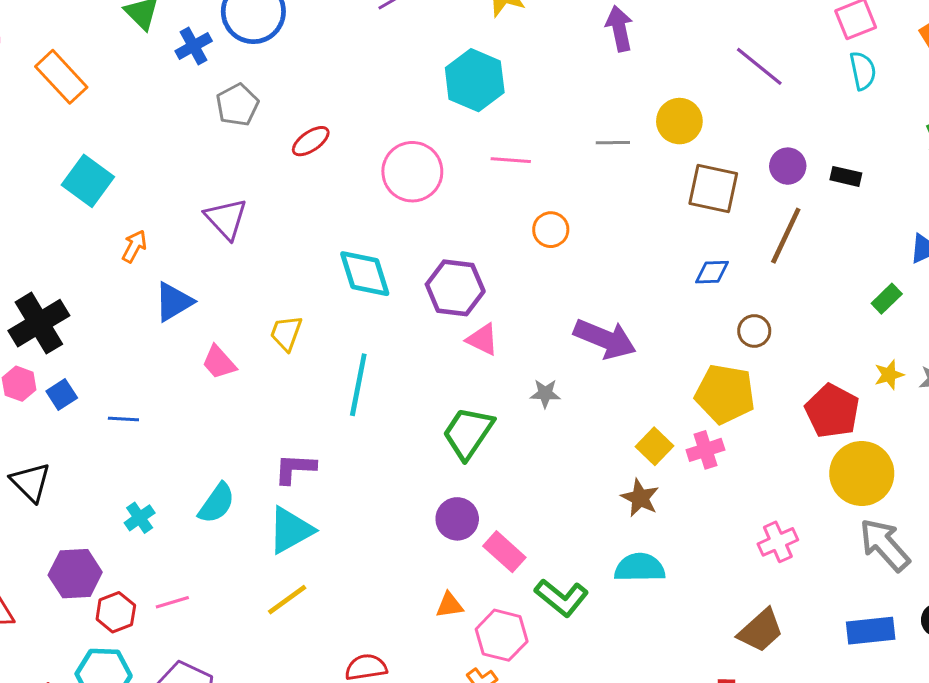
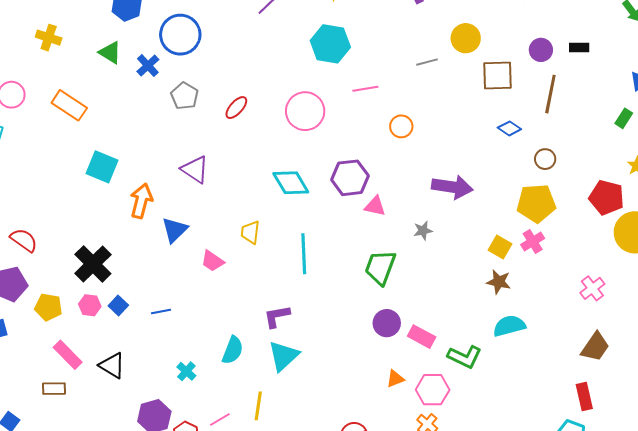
orange arrow: (134, 246) -> (141, 201), size x1.6
blue diamond: (712, 272) -> (509, 128), turned 50
yellow line: (287, 600) -> (258, 406), moved, turned -32

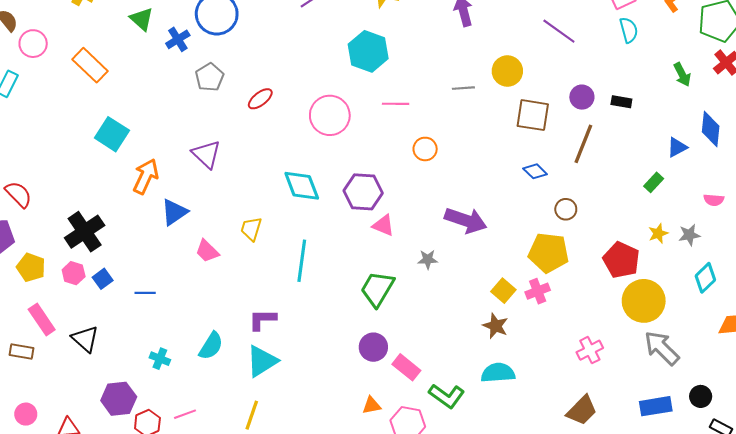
cyan cross: (186, 371) -> (160, 359), turned -30
yellow line: (258, 406) -> (252, 415), moved

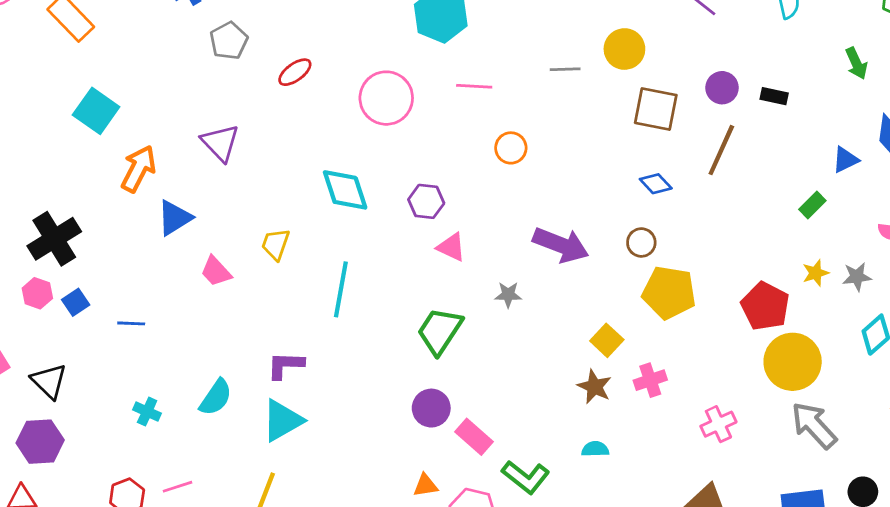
purple hexagon: (363, 192) -> (426, 201), size x0.7
brown circle: (566, 209) -> (641, 242), moved
pink cross: (538, 291) -> (650, 380), moved
cyan semicircle: (498, 373) -> (595, 449), size x0.6
purple hexagon: (119, 399) -> (40, 442), moved

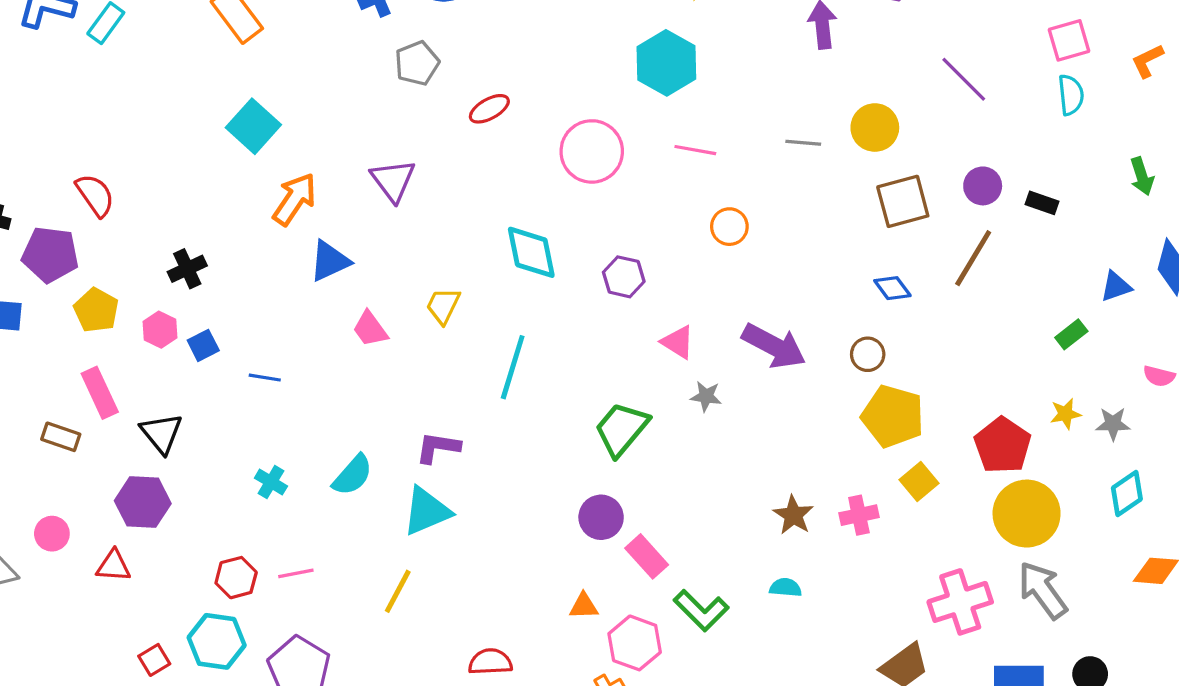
brown square: (656, 109) -> (903, 201), turned -33
black cross: (54, 239) -> (187, 269), size x0.6
pink triangle: (451, 247) -> (678, 342), moved
yellow square: (607, 340) -> (919, 481), moved
pink cross: (718, 424) -> (960, 602), moved, size x1.5

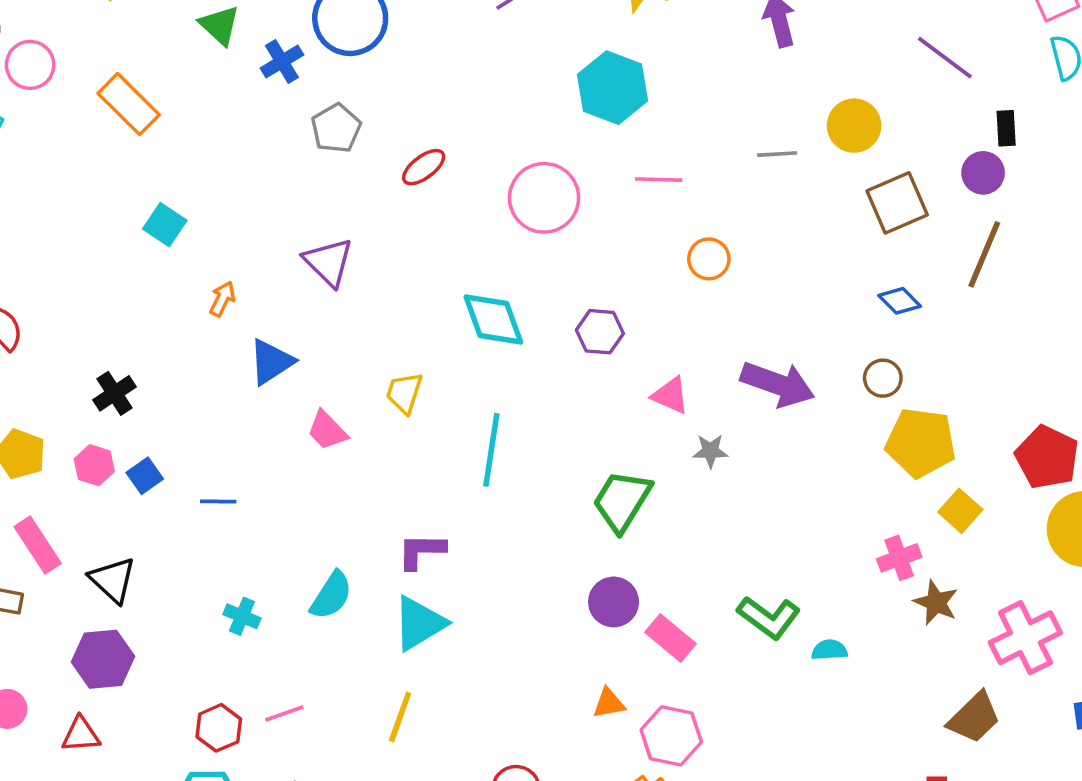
cyan square: (253, 126) -> (165, 225), size x0.7
orange arrow: (295, 199) -> (222, 299), size x0.6
black rectangle: (1042, 203) -> (1006, 128), moved, turned 76
brown star: (793, 515) -> (936, 602), moved
green L-shape: (701, 610) -> (769, 617), moved

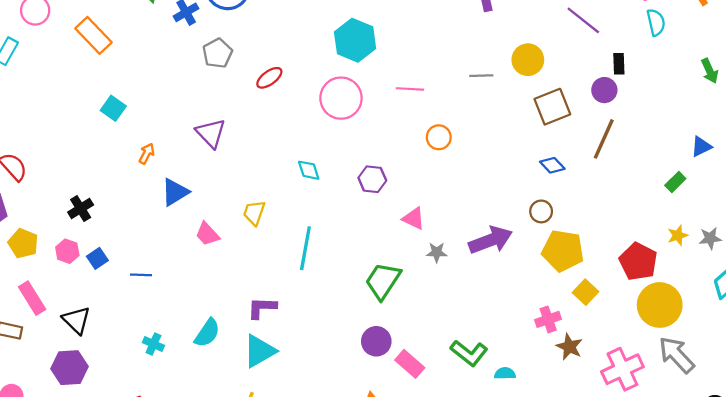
cyan hexagon: (613, 88) -> (355, 40), moved
cyan diamond: (493, 319) -> (309, 170), size x0.6
purple arrow: (778, 384) -> (491, 240), moved, turned -42

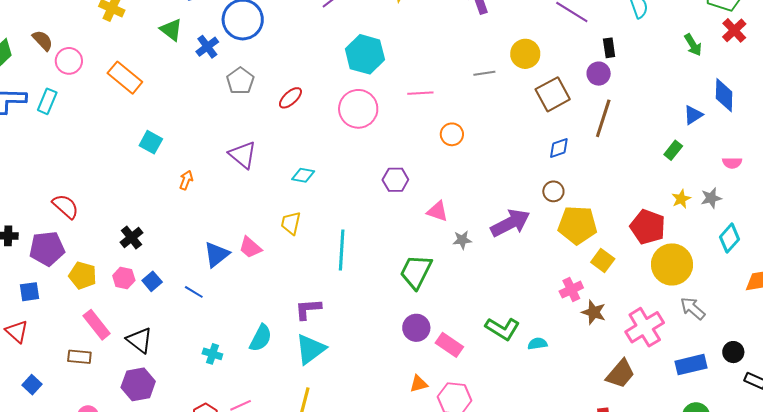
blue diamond: (552, 165) -> (559, 148), turned -60
cyan diamond: (309, 170) -> (303, 175), moved, turned -55
blue triangle: (175, 192) -> (217, 254), moved
blue line: (141, 275) -> (194, 292), turned 36
gray arrow: (676, 355) -> (693, 308), size x0.7

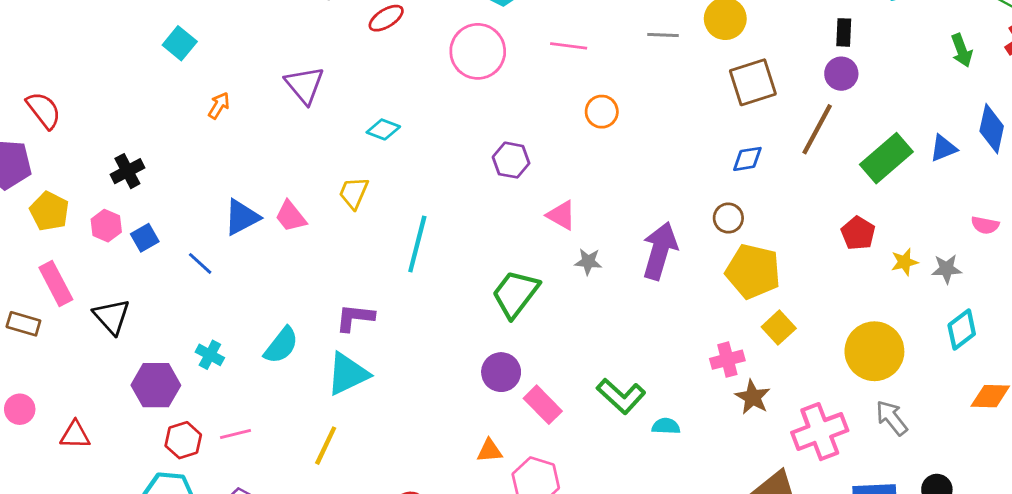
purple circle: (599, 74) -> (841, 74), moved
green rectangle: (673, 150) -> (886, 158), moved, size x1.8
purple arrow: (510, 223) -> (660, 251), turned -57
red pentagon: (648, 227) -> (858, 233), moved, size x0.7
purple hexagon: (138, 384) -> (156, 385), moved

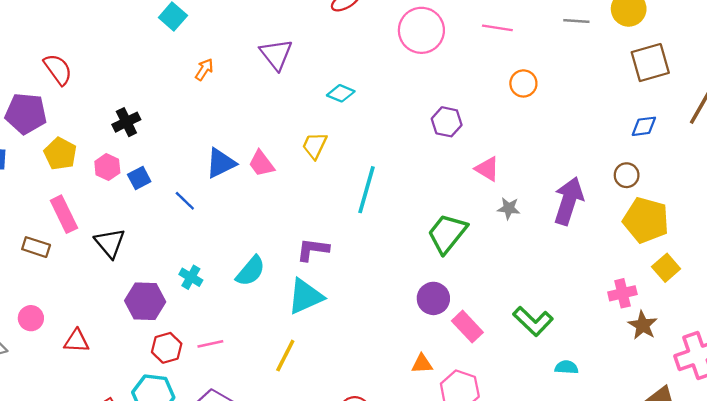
cyan semicircle: (666, 426) -> (567, 367), moved

